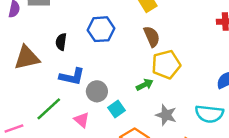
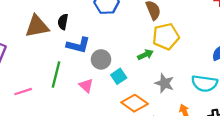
black semicircle: (61, 42) -> (63, 22), moved
green line: (49, 109) -> (56, 74), turned -35

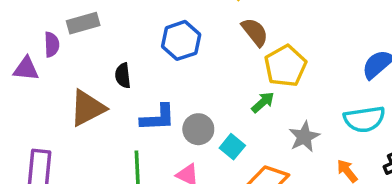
black semicircle: (63, 22) -> (123, 76), moved
gray star: (164, 83) -> (304, 137), turned -30

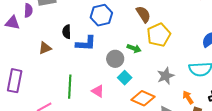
green arrow: (263, 102) -> (134, 48), moved, turned 56
brown triangle: (87, 108) -> (45, 48), size x0.6
blue L-shape: (158, 118) -> (86, 43), moved
gray circle: (198, 129) -> (115, 59), moved

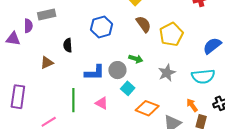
yellow pentagon: (159, 35) -> (171, 34), moved
blue L-shape: (86, 43) -> (95, 73), moved
gray star: (166, 76) -> (167, 73), moved

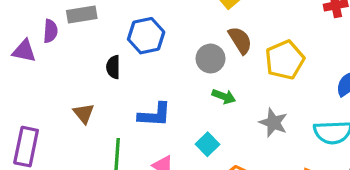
blue hexagon: (102, 27) -> (146, 36), moved
brown triangle: (47, 63) -> (84, 113), moved, turned -48
gray circle: (117, 70) -> (210, 59), moved
gray star: (167, 73) -> (273, 123), turned -30

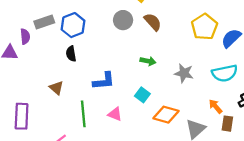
blue hexagon: (146, 36) -> (73, 25), moved
gray circle: (210, 59) -> (123, 20), moved
yellow pentagon: (285, 60) -> (204, 27), moved

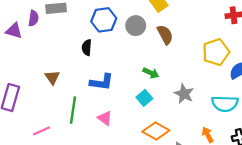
blue hexagon: (73, 25) -> (104, 20), moved
black semicircle: (71, 54) -> (87, 48), moved
cyan square: (142, 95) -> (144, 98), moved

